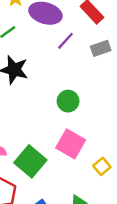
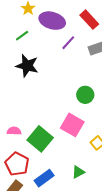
green circle: (68, 101) -> (85, 95), moved

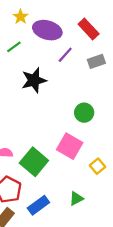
black star: (27, 66) -> (34, 80), moved, turned -30

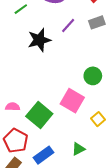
purple line: (65, 55) -> (68, 26), moved
green circle: (84, 113) -> (93, 76), moved

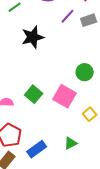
purple line: (68, 26) -> (68, 16), moved
green square: (39, 115) -> (34, 94), moved, size x0.7

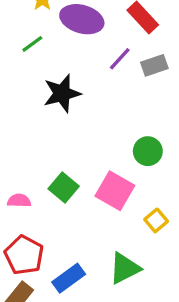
green triangle: (71, 143) -> (125, 268), size x1.5

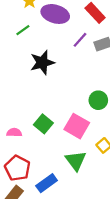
green triangle: (125, 268) -> (76, 161), moved, turned -40

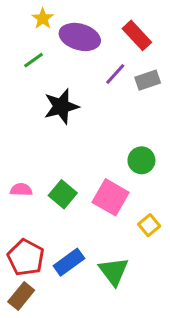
pink semicircle: (14, 133) -> (21, 190), moved
green triangle: (76, 161) -> (114, 271), moved
blue rectangle: (47, 183) -> (69, 262), moved

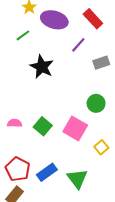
gray rectangle: (148, 80) -> (101, 63), moved
black star: (61, 106) -> (42, 67), turned -30

